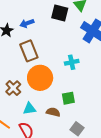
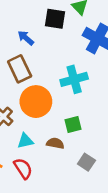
blue arrow: (27, 23) -> (26, 38), moved, turned 64
cyan cross: (72, 62) -> (74, 79), size x1.5

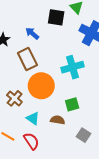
cyan triangle: (25, 141) -> (33, 118), turned 48

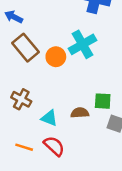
blue arrow: (32, 33) -> (14, 17), moved
orange circle: (41, 86) -> (56, 57), moved, size x0.6
green square: (72, 104) -> (103, 101), moved, turned 32

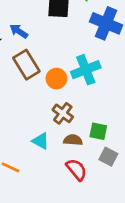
brown cross: (21, 99) -> (63, 113), moved
red semicircle: (54, 146) -> (76, 170), moved

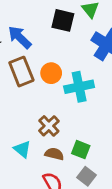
blue arrow: (19, 31) -> (20, 37), size x1.4
orange circle: (56, 79) -> (51, 73), moved

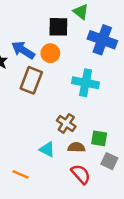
brown rectangle: (21, 72) -> (31, 80), turned 55
orange circle: (51, 73) -> (50, 53), moved
cyan cross: (79, 87) -> (86, 83), turned 35

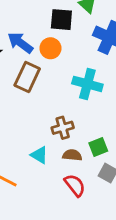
brown cross: (66, 123) -> (63, 128), turned 36
green square: (99, 138) -> (98, 147), turned -35

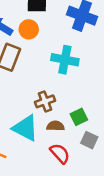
cyan triangle: (39, 155) -> (25, 128), size x1.6

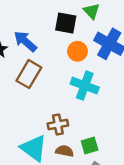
orange circle: (29, 29) -> (77, 51), moved

